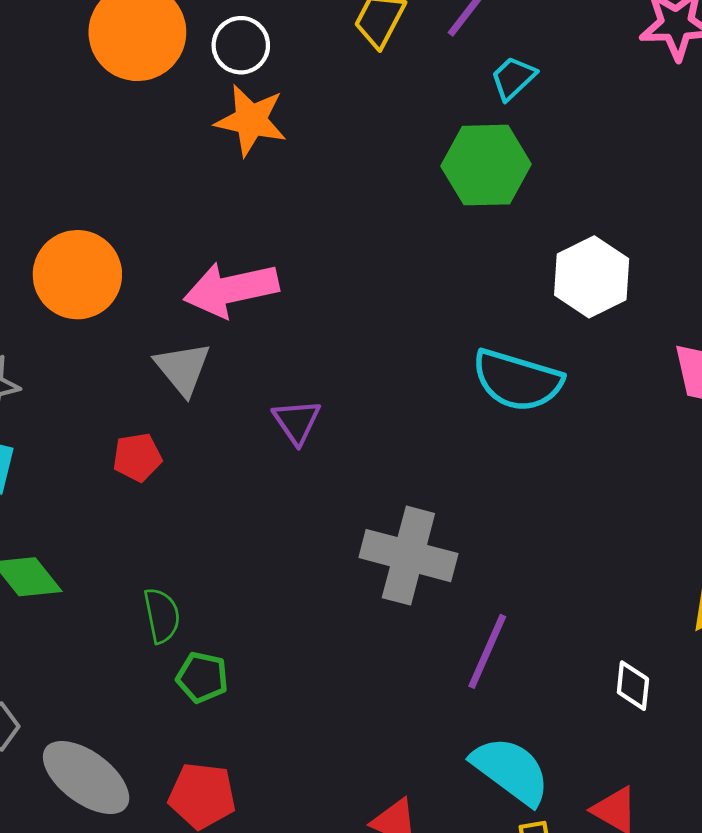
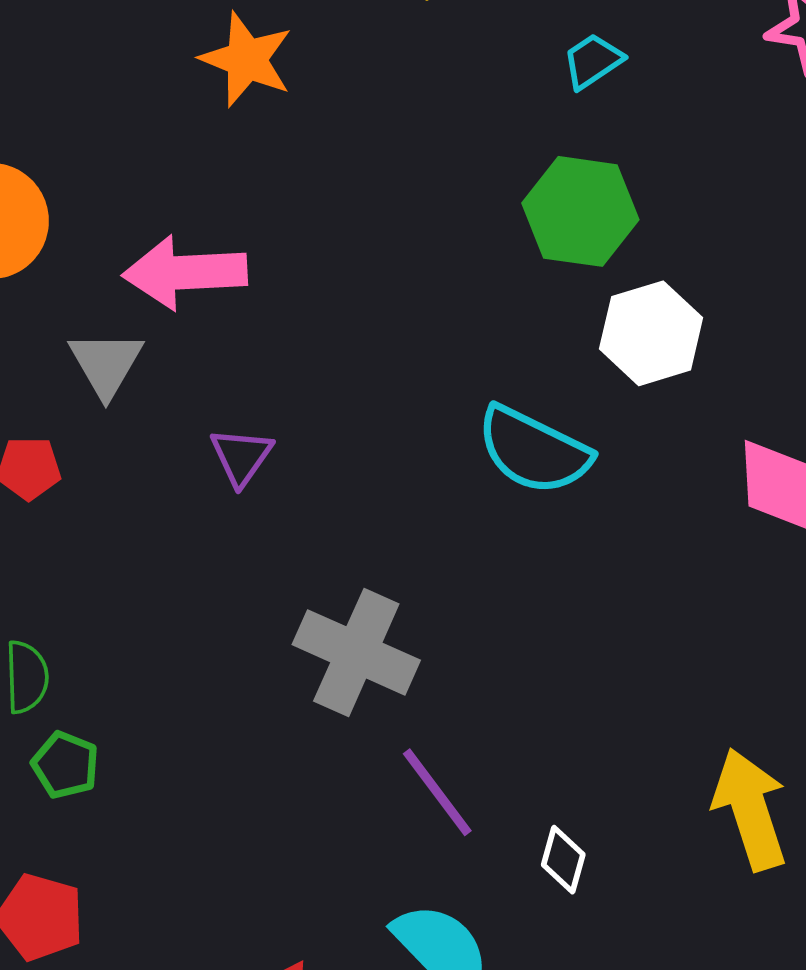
green hexagon: (486, 165) -> (580, 211), moved
purple line: (487, 651) -> (437, 792), turned -70
white diamond: (633, 686) -> (563, 860), moved

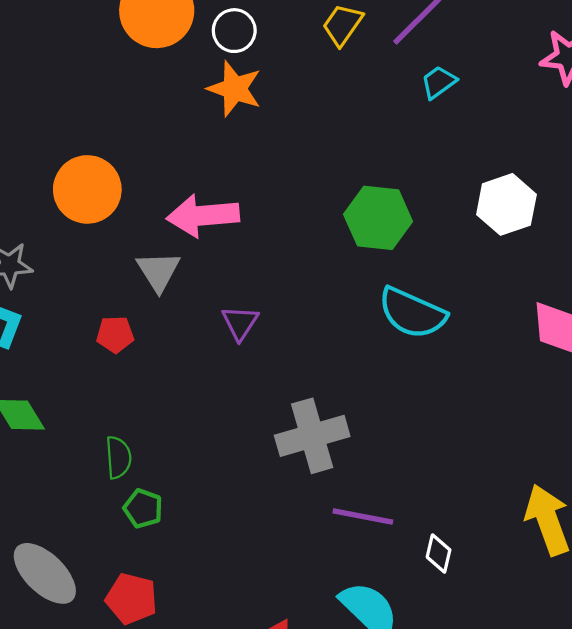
green hexagon: (580, 211) -> (378, 218), moved
white hexagon: (651, 333) -> (506, 204), moved
gray cross: (356, 652) -> (312, 436), turned -38
purple line: (437, 792) -> (363, 516), turned -40

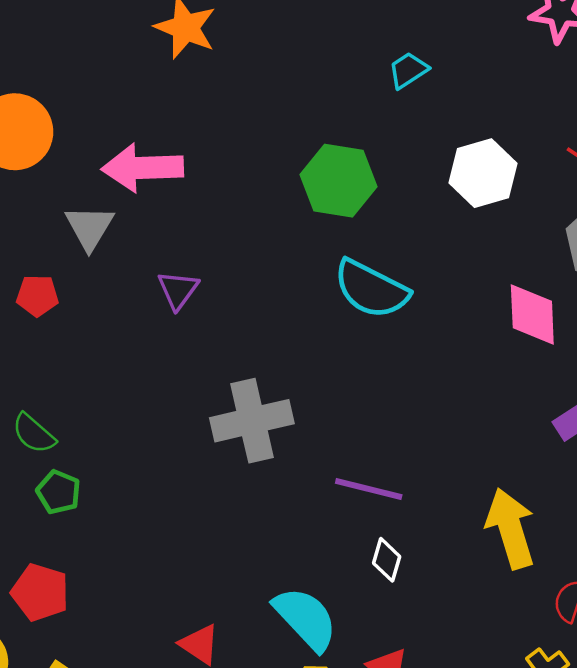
cyan trapezoid: (439, 82) -> (408, 70), moved
green semicircle: (118, 457) -> (34, 433), turned 132
purple line: (363, 516) -> (369, 489), moved

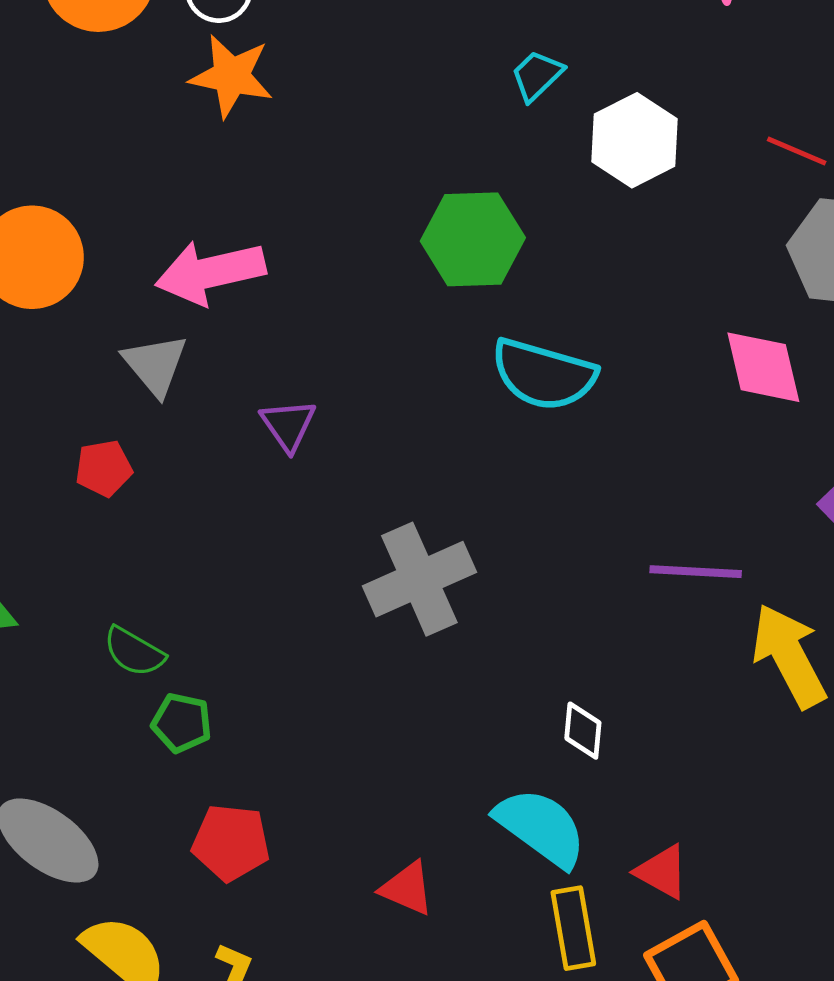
white hexagon: (483, 173) -> (635, 140), moved
purple line: (369, 489) -> (696, 572), moved
white diamond: (387, 560) -> (583, 731), moved
red pentagon: (40, 592) -> (231, 842), moved

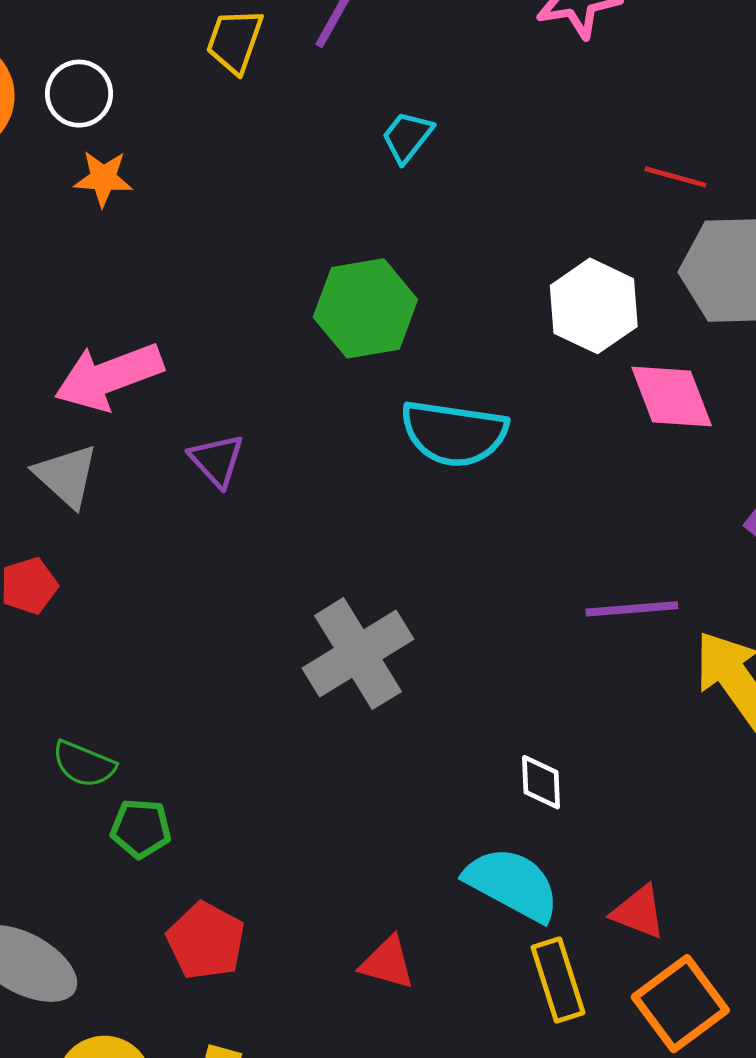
orange star: (231, 76) -> (103, 178), size x0.7
white hexagon: (635, 140) -> (594, 306), moved
purple triangle: (288, 425) -> (217, 460), moved
red pentagon: (231, 842) -> (206, 941), turned 30

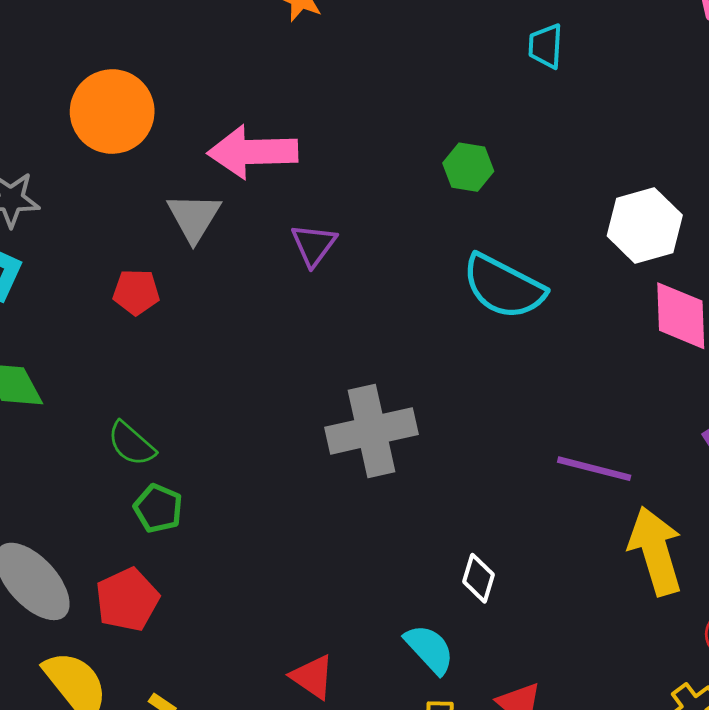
cyan trapezoid: (407, 137) -> (546, 46), turned -54
green hexagon: (365, 308) -> (468, 167), size x0.6
cyan semicircle: (512, 884) -> (429, 649), size x0.7
red pentagon: (206, 941) -> (127, 600), moved

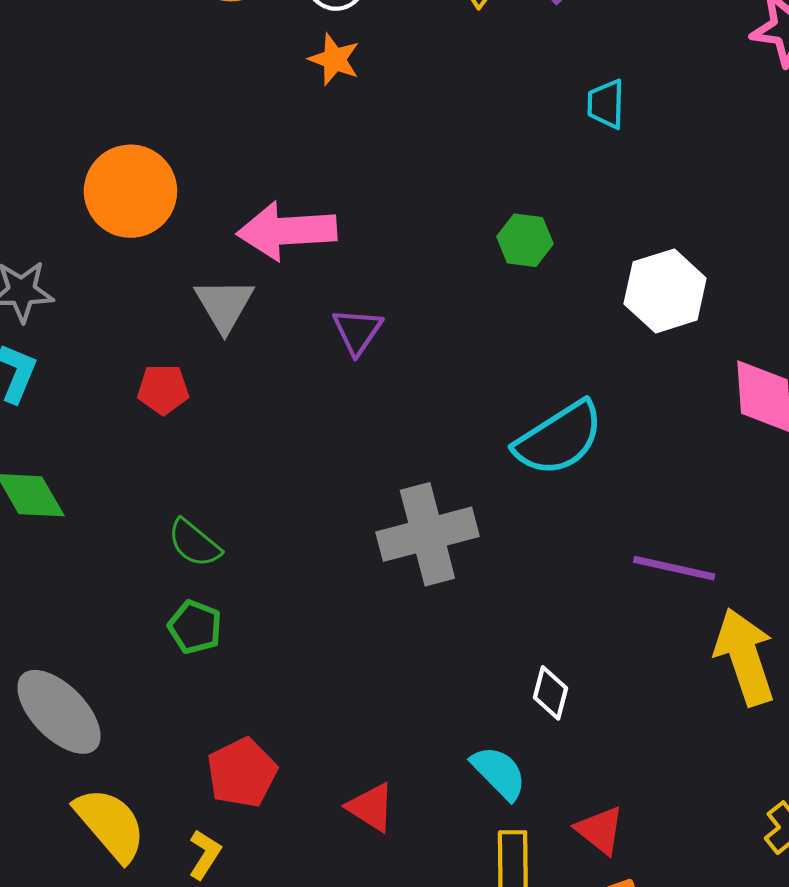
white hexagon: (645, 225) -> (665, 291), moved
cyan semicircle: (504, 287) -> (559, 438), moved, turned -58
green semicircle: (131, 444) -> (194, 543), moved
red pentagon: (127, 600) -> (242, 773), moved

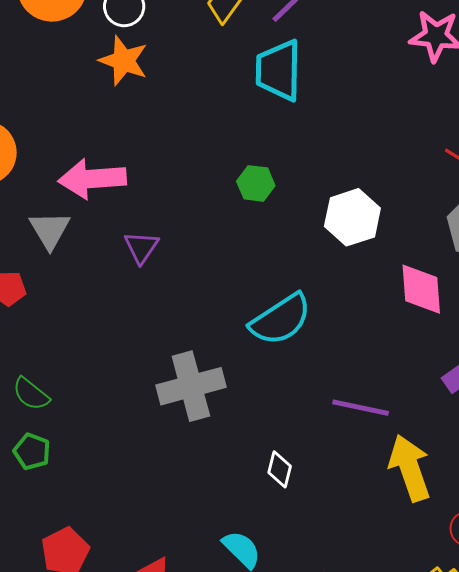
orange star: (334, 59) -> (124, 61), size x1.4
cyan trapezoid: (606, 104) -> (279, 70), moved, size x1.8
white diamond: (550, 693) -> (280, 469), moved

